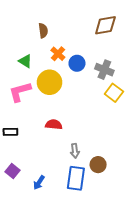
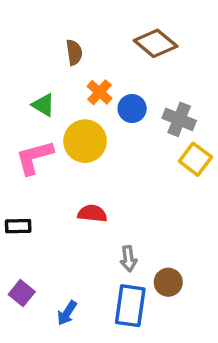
brown diamond: (105, 25) -> (156, 43), moved, turned 50

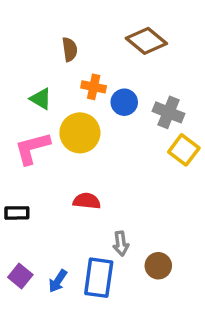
orange cross: (100, 92) -> (94, 87), turned -30
blue rectangle: (130, 306) -> (99, 278), moved
blue arrow: (67, 313) -> (58, 281), moved

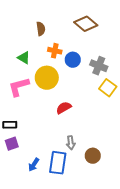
red semicircle: (87, 201) -> (64, 108), moved, turned -35
purple square: (20, 276) -> (12, 144), moved, turned 32

